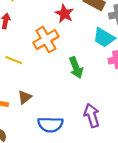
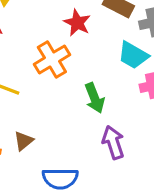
purple arrow: (92, 115) -> (113, 142), moved

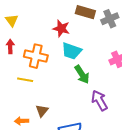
cyan trapezoid: (133, 55) -> (72, 51), moved
orange cross: (52, 60) -> (36, 56), moved, turned -35

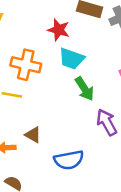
brown triangle: (42, 111) -> (33, 135), turned -40

